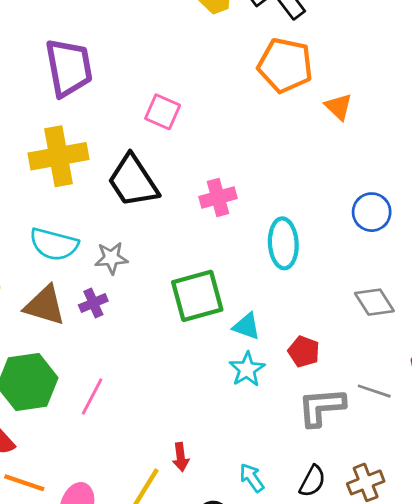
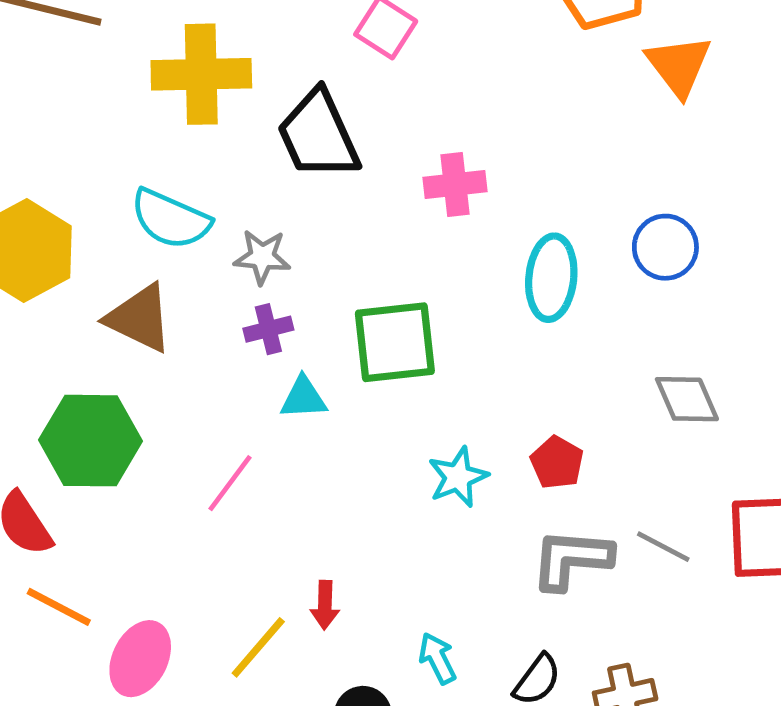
orange triangle: (338, 107) -> (679, 66), size x1.4
blue circle: (372, 212) -> (665, 247), moved
purple cross: (93, 303) -> (268, 329), moved
cyan triangle: (247, 326) -> (304, 398), moved, turned -32
pink line: (92, 396) -> (230, 483), moved

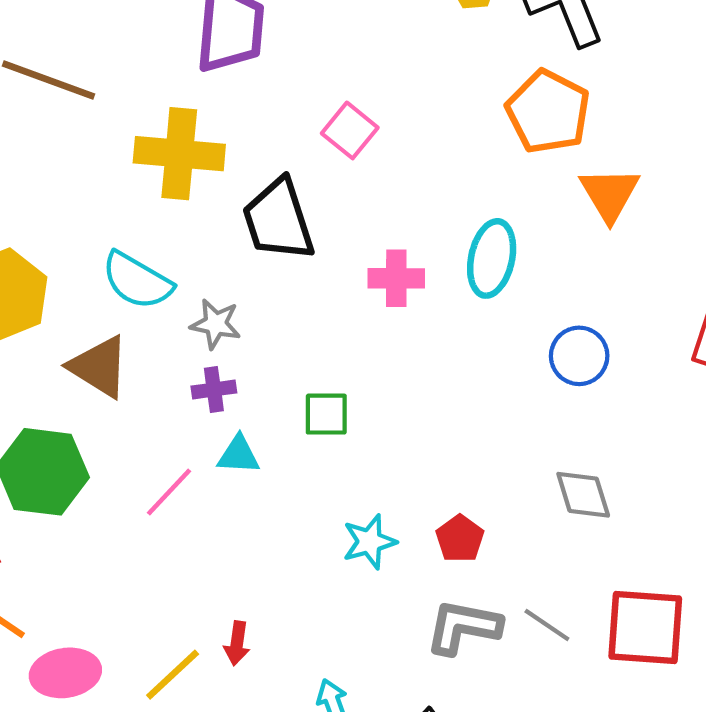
cyan ellipse: (551, 278) -> (492, 258), moved
green square: (395, 342) -> (326, 414), size x0.6
pink line: (230, 483) -> (169, 492), moved
pink ellipse: (140, 659) -> (65, 673), turned 48

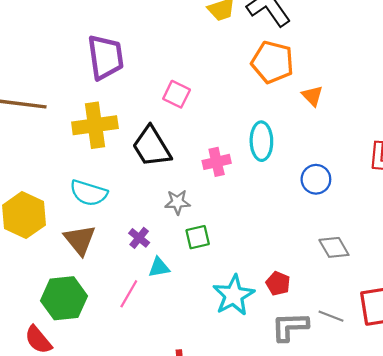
orange triangle: (609, 194) -> (312, 96), size x0.7
gray star: (216, 324) -> (177, 202), moved
brown triangle: (99, 367) -> (80, 240), turned 32
purple cross: (214, 390) -> (139, 238), turned -30
cyan star: (369, 542) -> (234, 295), size x1.5

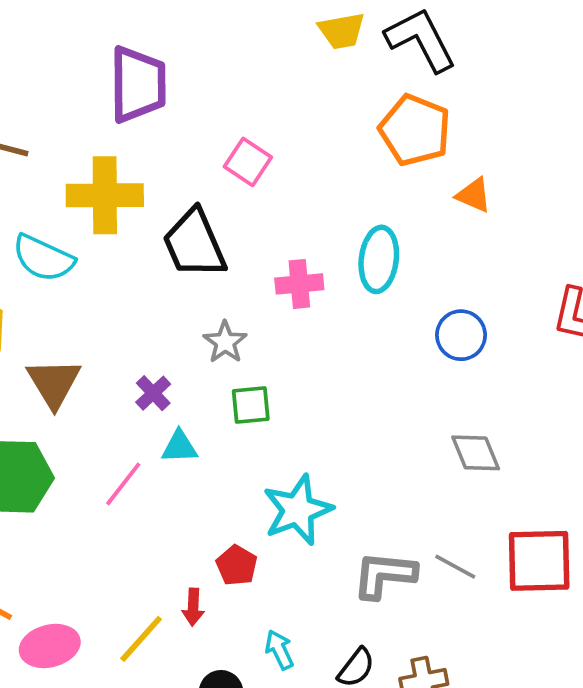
orange triangle: (312, 96) -> (474, 195), turned -30
cyan semicircle: (89, 193) -> (43, 258), moved
gray star: (177, 202) -> (225, 342), turned 30
red pentagon: (278, 283) -> (237, 565), moved

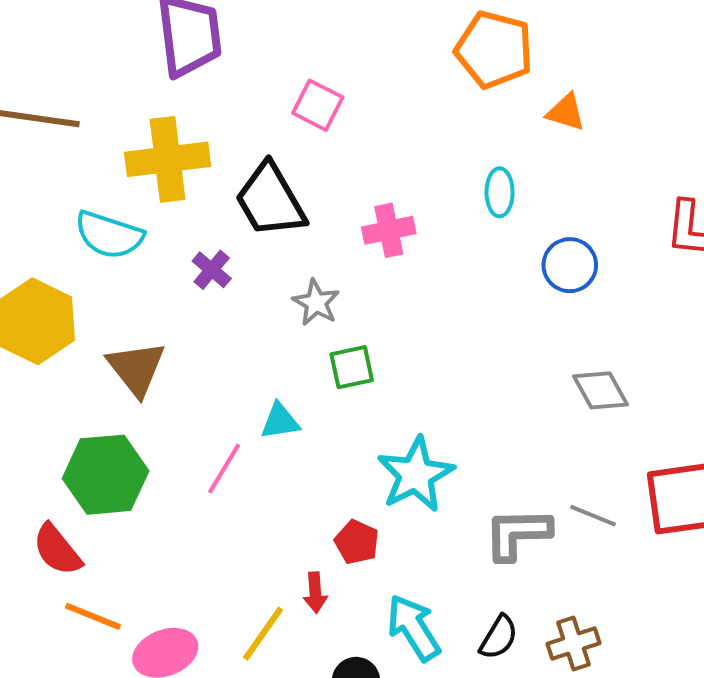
cyan ellipse: (379, 259) -> (500, 192), moved, size x0.7
purple cross: (153, 393) -> (212, 270), moved
cyan arrow: (279, 650) -> (414, 628), size x1.6

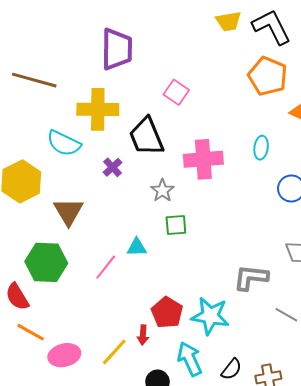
pink cross: (389, 230) -> (203, 159), size x1.5
cyan star: (416, 475) -> (210, 316), moved, turned 30
gray L-shape: (517, 534) -> (251, 278), moved
red pentagon: (357, 542) -> (167, 313), size x1.4

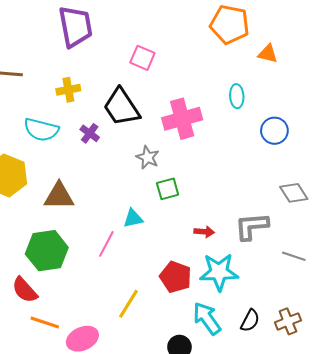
yellow cross: (98, 109) -> (68, 90), size x0.6
purple cross: (113, 167) -> (90, 133), moved
brown triangle: (69, 212) -> (59, 196), turned -48
red arrow: (143, 335) -> (204, 232), moved, turned -78
yellow line: (114, 352) -> (129, 304), moved

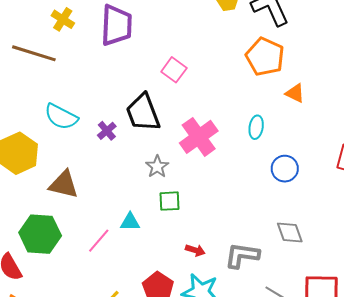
yellow cross: (68, 90) -> (63, 19), moved, turned 30
pink cross: (182, 119) -> (199, 137), turned -33

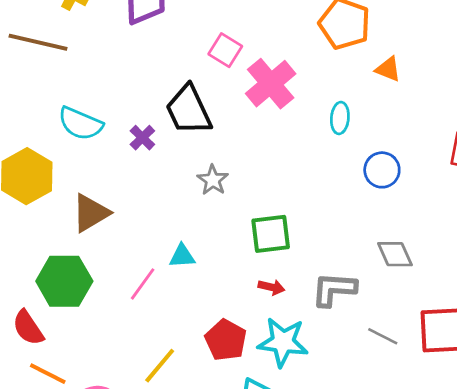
pink cross: (199, 137) -> (271, 84), moved
brown triangle: (64, 184) -> (91, 213), turned -40
green square: (169, 201) -> (271, 234), moved, size x1.4

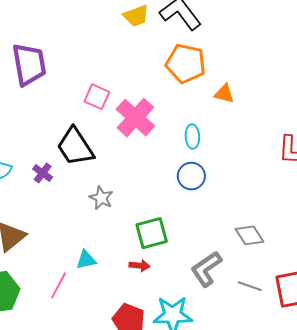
blue circle: (382, 170) -> (191, 176), moved
red arrow: (272, 287) -> (140, 266), moved
gray L-shape: (334, 289) -> (206, 269), turned -30
gray line: (383, 336) -> (250, 286), moved

